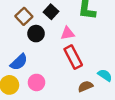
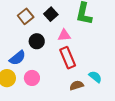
black circle: (36, 34) -> (37, 41), moved

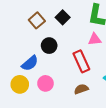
pink triangle: (64, 35) -> (95, 39), moved
brown semicircle: (77, 85) -> (81, 89), moved

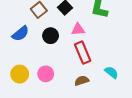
pink triangle: (95, 39) -> (78, 29), moved
blue semicircle: (30, 63) -> (20, 34), moved

